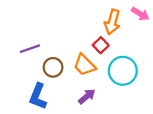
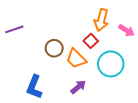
pink arrow: (140, 14) -> (126, 30), moved
purple line: (30, 49) -> (14, 29), moved
brown circle: (53, 67) -> (54, 48), moved

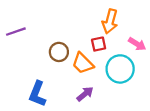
pink arrow: (126, 30) -> (137, 44), moved
red square: (91, 41) -> (99, 44), turned 32

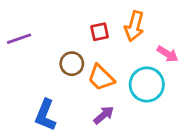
red square: (99, 44) -> (100, 32), moved

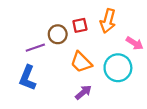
purple line: (19, 39) -> (35, 48), moved
brown circle: (72, 64) -> (58, 34), moved
blue L-shape: (45, 115) -> (28, 78), moved

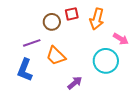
red square: (80, 25) -> (72, 14), moved
brown circle: (58, 34) -> (52, 22), moved
orange trapezoid: (81, 62) -> (56, 56), moved

